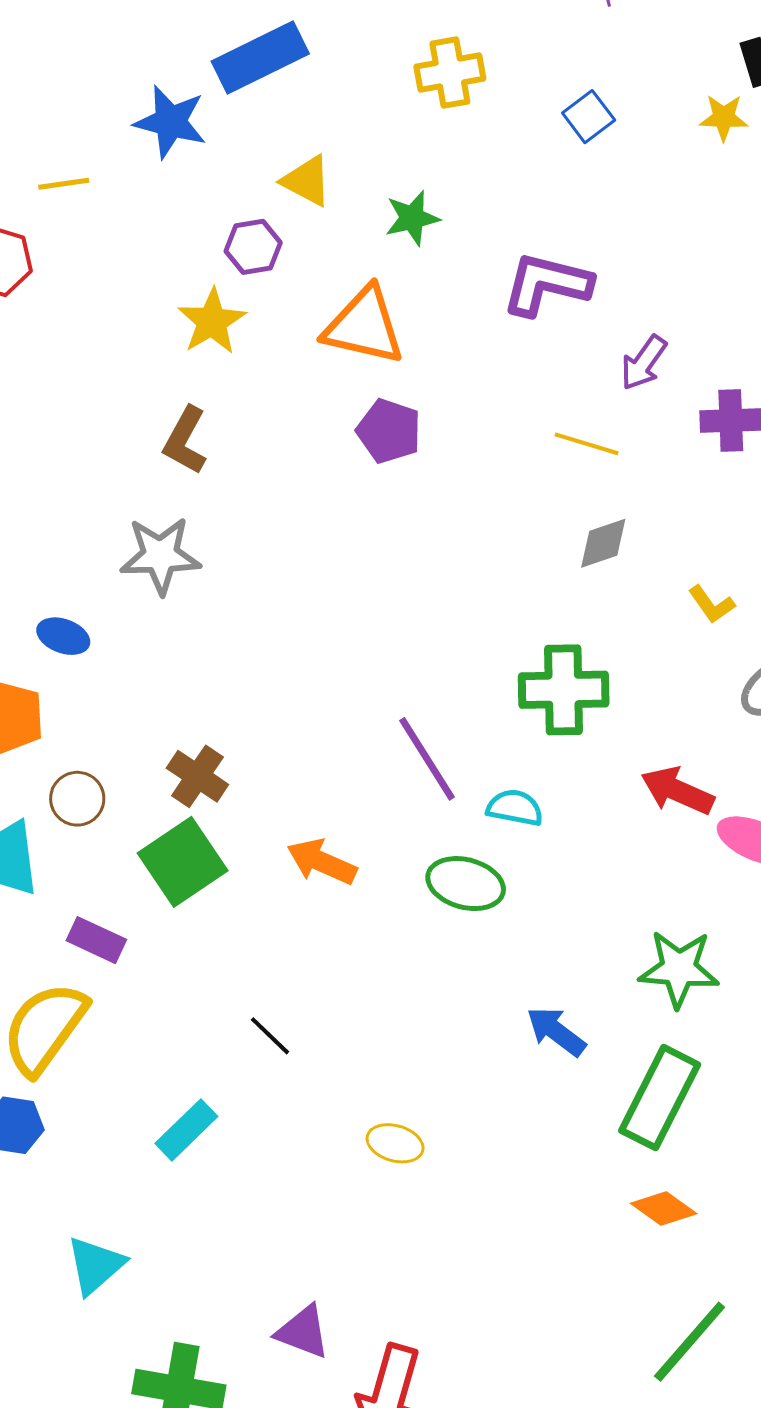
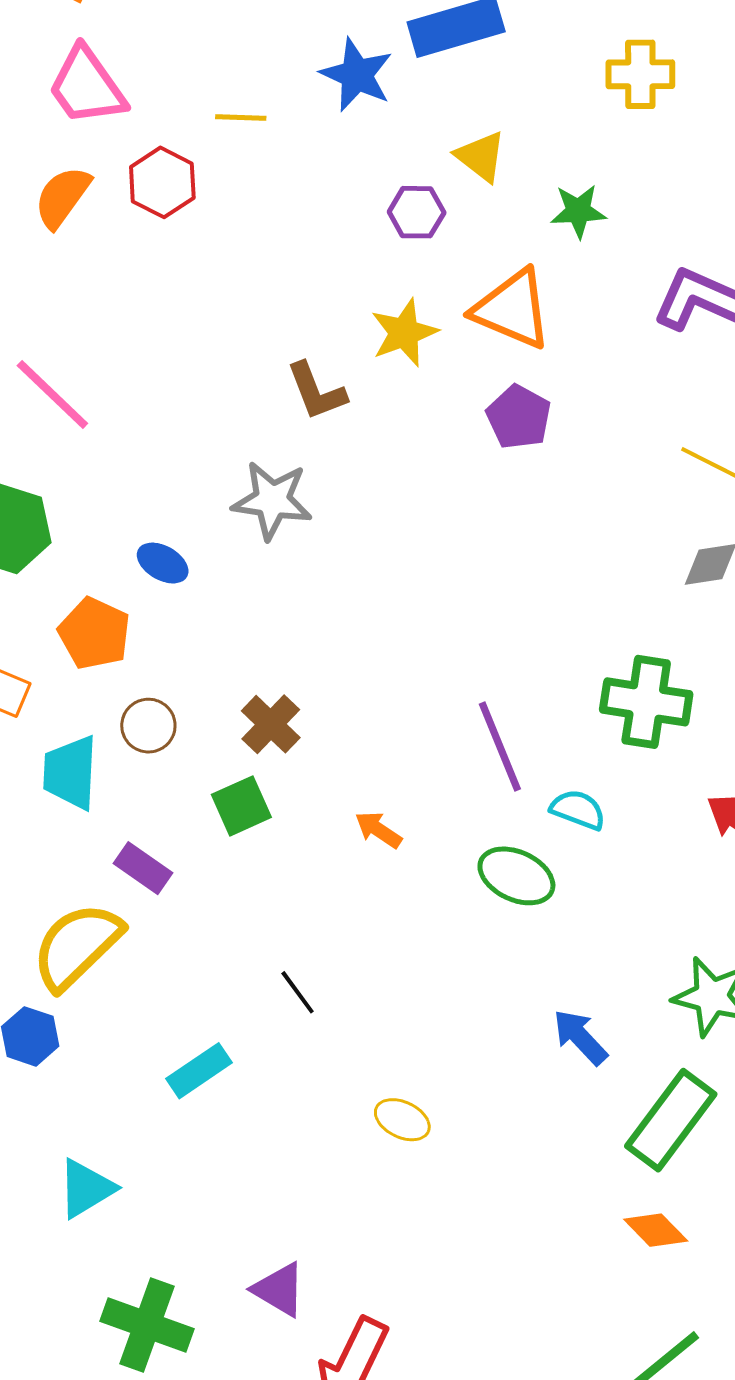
yellow star: (212, 321) -> (404, 333), moved
brown L-shape: (185, 441) -> (316, 391), turned -60
green square: (183, 862) -> (241, 806), size x0.7
orange arrow: (322, 862) -> (378, 830), size x0.7

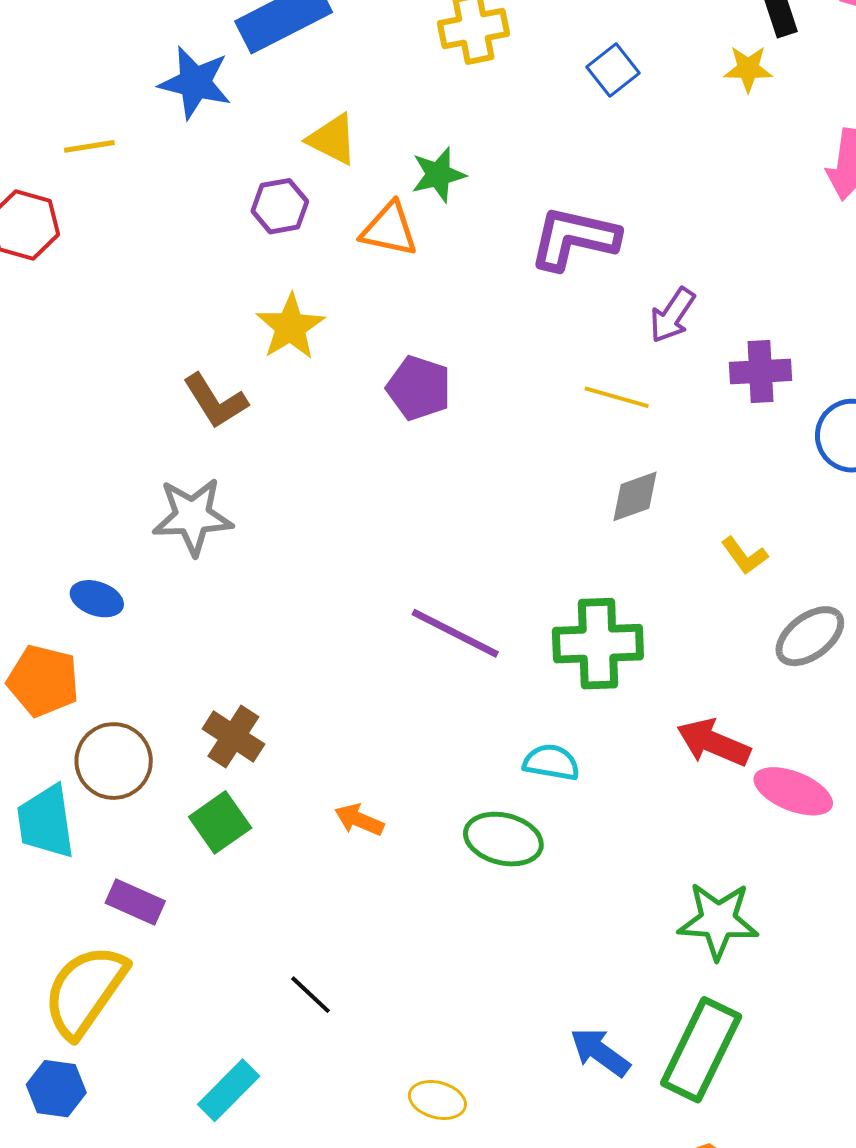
orange triangle: (512, 309) -> (389, 229), moved, size x0.7
brown circle: (148, 726) -> (114, 761), size x1.4
purple line: (500, 746) -> (455, 633), moved, turned -30
blue arrow: (580, 1037) -> (600, 1052), moved

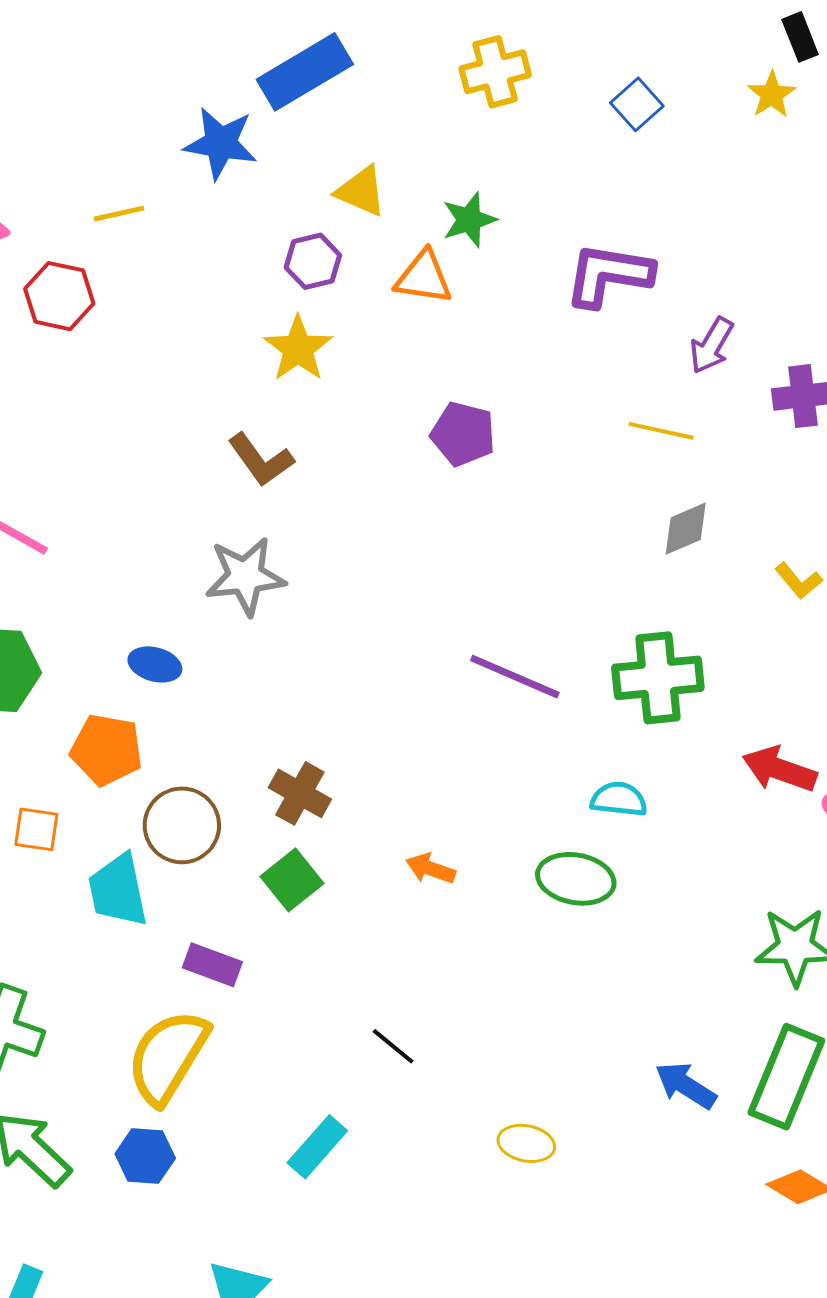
yellow star: (748, 69) -> (772, 95), turned -30
yellow star: (290, 327) -> (298, 349), moved

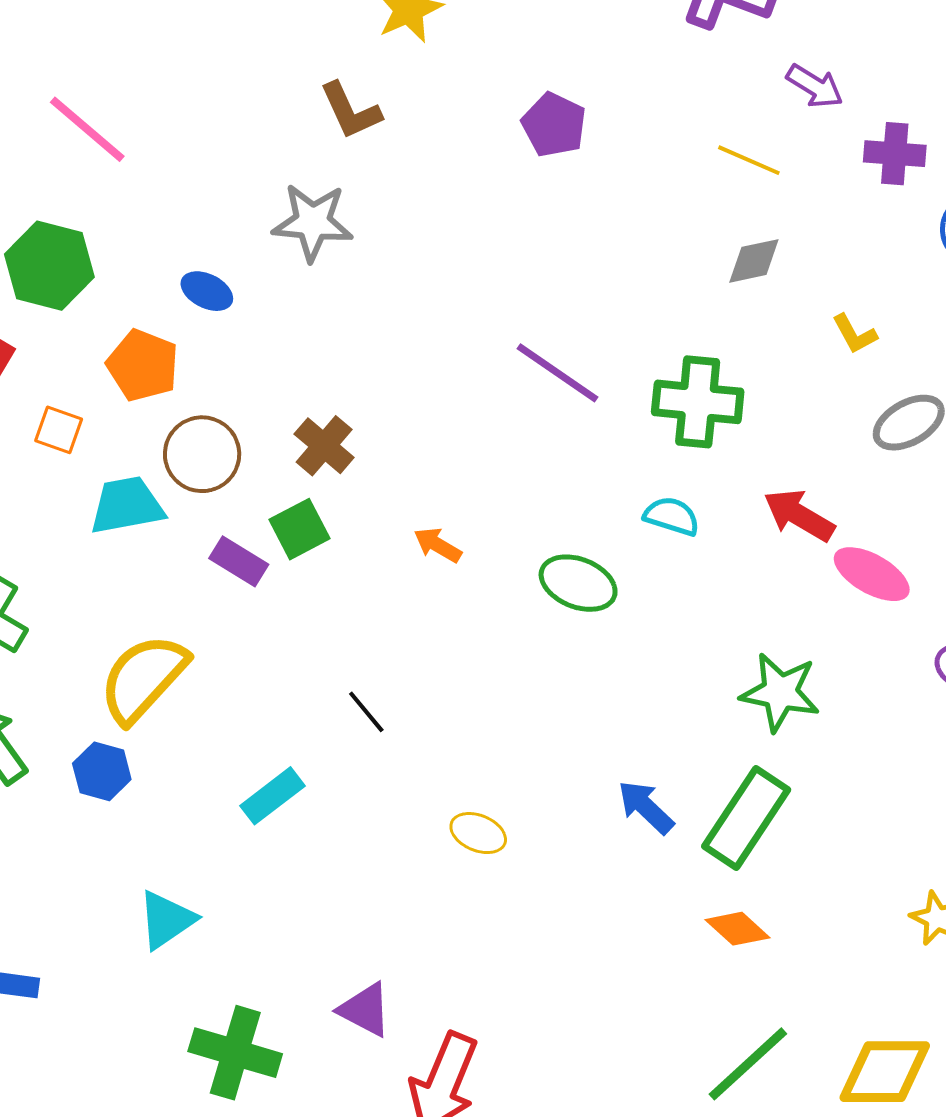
purple arrow: (711, 345) -> (815, 86), turned -100
cyan semicircle: (619, 799) -> (672, 516), moved
cyan trapezoid: (118, 890) -> (127, 505), turned 80
purple rectangle: (212, 965) -> (239, 561), moved

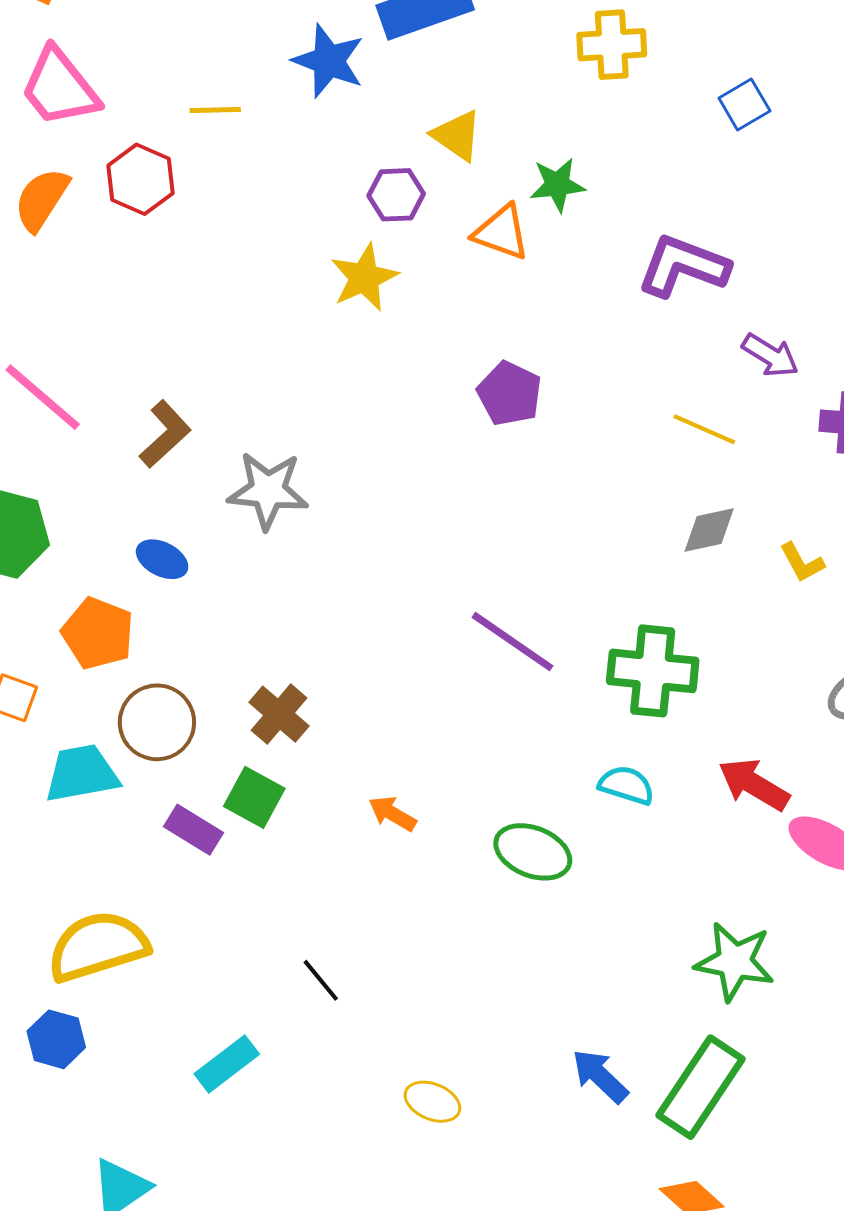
brown L-shape: (350, 111) -> (165, 434), moved, turned -108
yellow L-shape: (854, 334) -> (802, 563), moved
green square: (299, 529) -> (254, 797), turned -34
yellow semicircle: (143, 678) -> (98, 946), turned 30

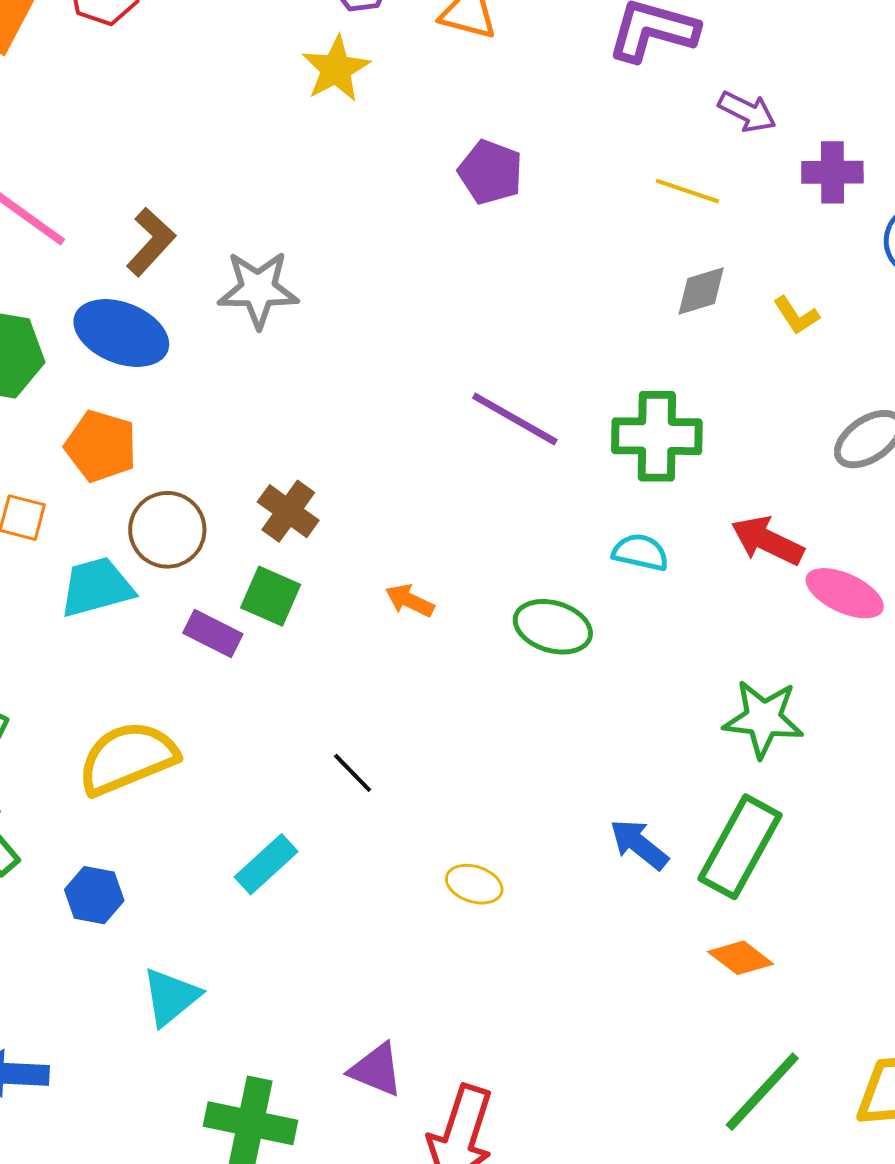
blue ellipse: (162, 559) -> (121, 333), moved, size x1.8
blue hexagon: (56, 1039) -> (94, 895), moved

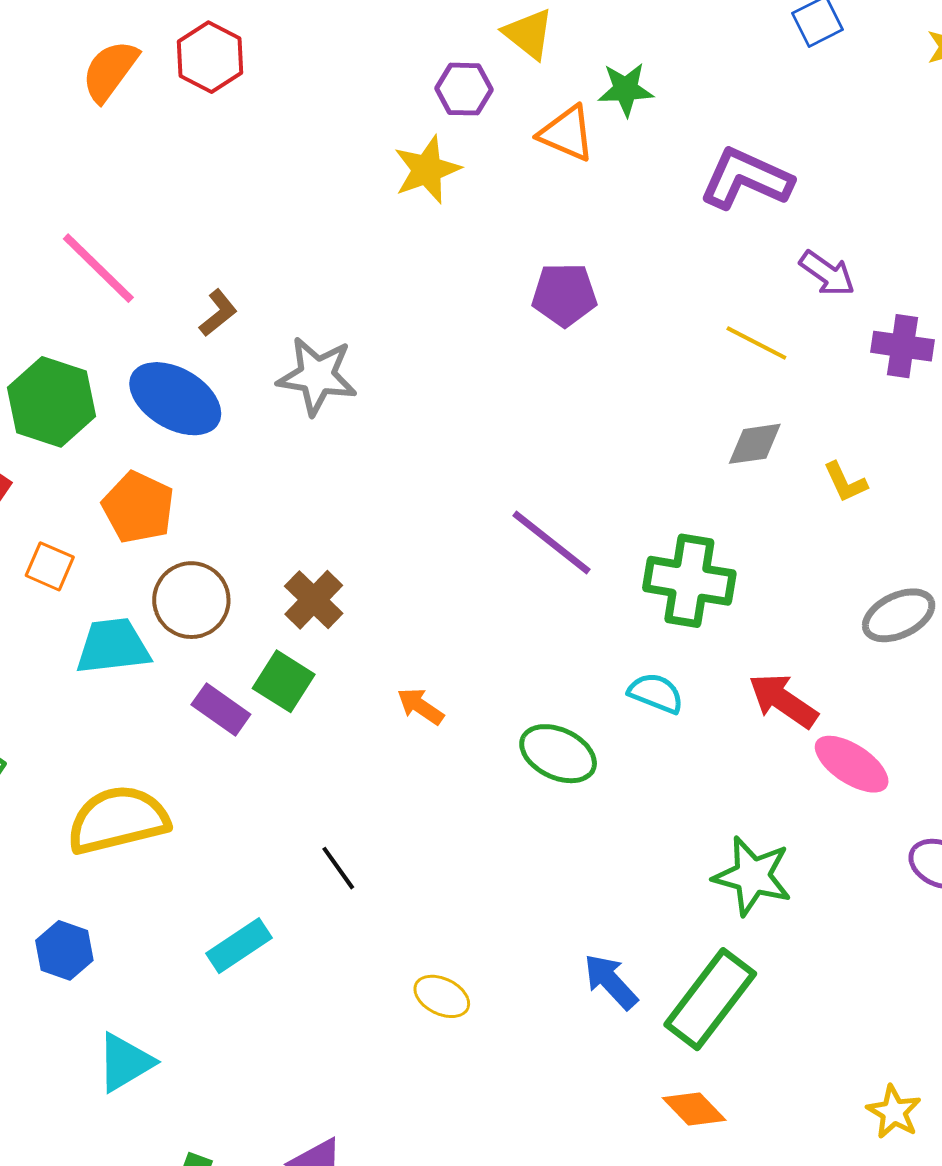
purple pentagon: (490, 172) -> (564, 295), turned -30
brown L-shape: (151, 242) -> (218, 313), size x0.7

